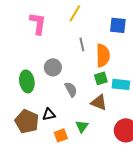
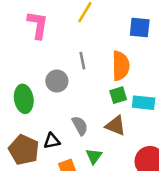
gray line: (82, 44) -> (82, 61), moved
gray semicircle: (71, 89) -> (80, 126), moved

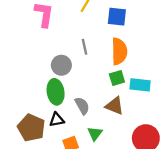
blue square: (140, 28) -> (117, 17), moved
green ellipse: (24, 99) -> (56, 92), moved

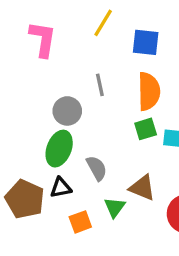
green ellipse: (56, 92) -> (59, 149), turned 30
brown triangle: (115, 106) -> (142, 188), moved

